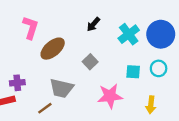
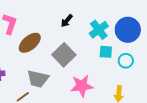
gray square: (90, 62) -> (64, 55), size x1.6
cyan square: (133, 72) -> (106, 52), moved

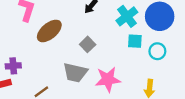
gray square: (64, 55) -> (88, 44), size x0.6
gray trapezoid: (38, 79) -> (75, 73), moved

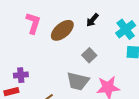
brown ellipse: (49, 31) -> (62, 30), moved

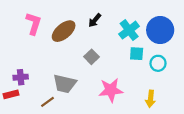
gray trapezoid: (78, 81) -> (65, 84), moved

